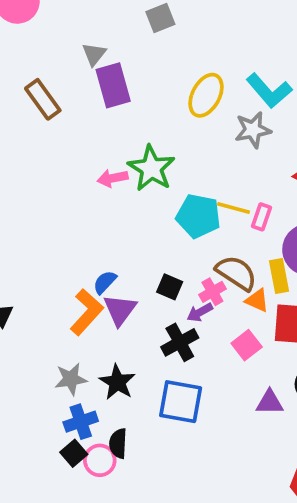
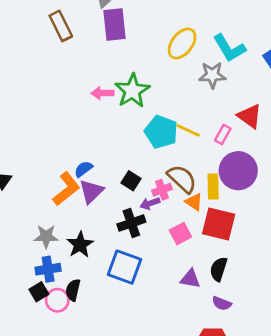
pink rectangle: (261, 217) -> (223, 134), moved

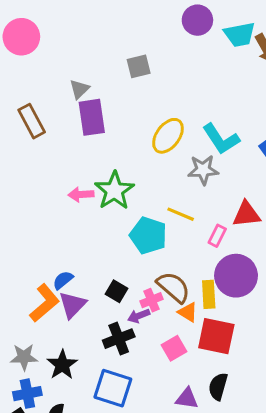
red triangle: (250, 116) -> (246, 214), turned -40
yellow line: (188, 130) -> (181, 214), moved

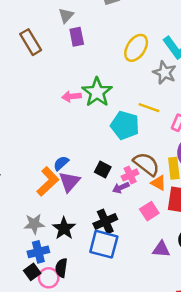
purple rectangle: (92, 117) -> (77, 37), size x0.7
gray star: (203, 170) -> (165, 73), turned 30
black cross: (119, 339) -> (105, 221), moved

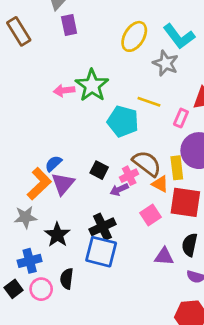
gray star: (34, 224) -> (25, 217), moved
black semicircle: (61, 268) -> (67, 279), moved
black square: (32, 272) -> (14, 289), moved

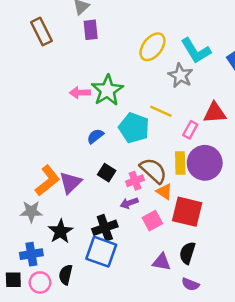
blue semicircle: (53, 164) -> (95, 136), moved
yellow rectangle: (177, 168) -> (180, 163), moved
purple arrow: (119, 190) -> (129, 203), moved
black square: (14, 289) -> (13, 280), turned 30

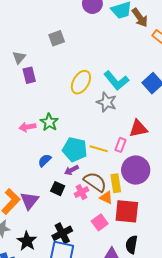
green star: (107, 90) -> (49, 122), size x0.7
yellow line: (161, 111) -> (99, 149), moved
yellow rectangle: (180, 163) -> (116, 183), moved
purple arrow: (129, 203) -> (71, 170), moved

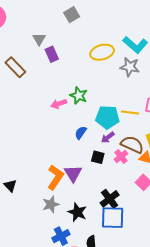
yellow ellipse: (81, 82) -> (102, 52), turned 55

